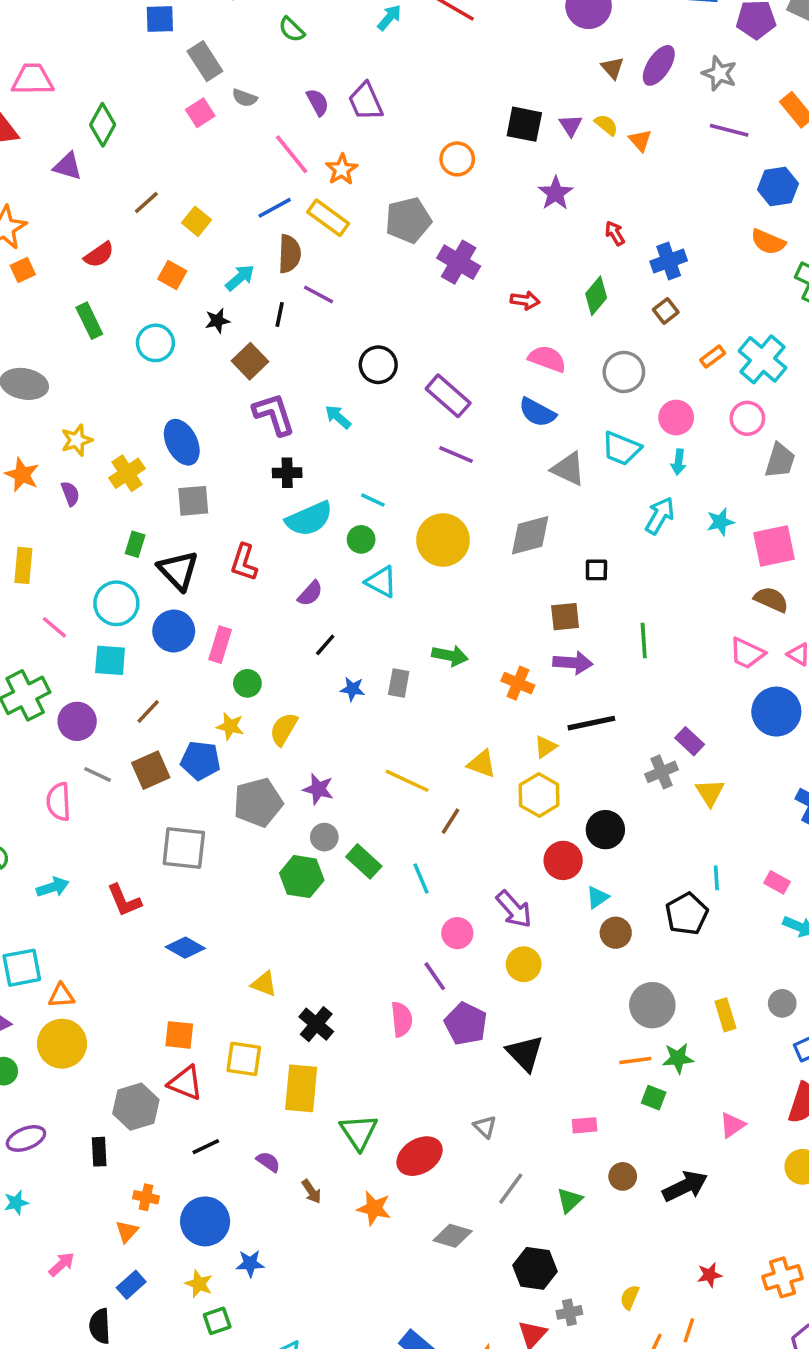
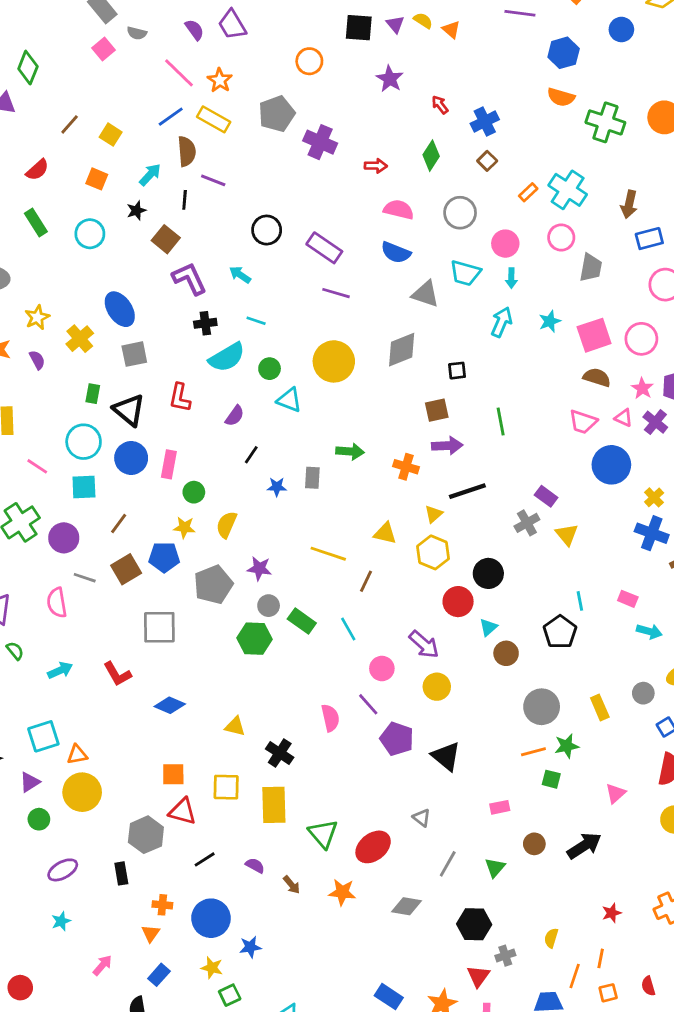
cyan line: (373, 500) -> (256, 321), moved
pink semicircle: (402, 1019) -> (330, 718), moved

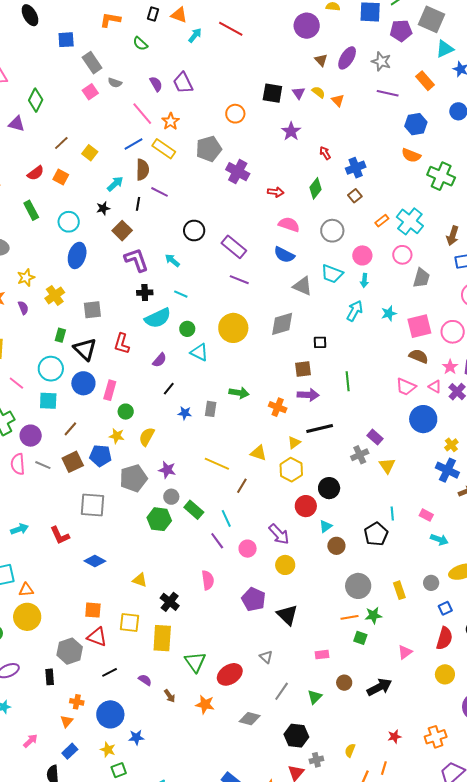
orange square: (97, 179) -> (61, 177), moved
blue ellipse: (120, 309) -> (77, 255), moved, turned 45
pink semicircle: (57, 603) -> (18, 464), moved
purple line: (368, 704) -> (217, 541), moved

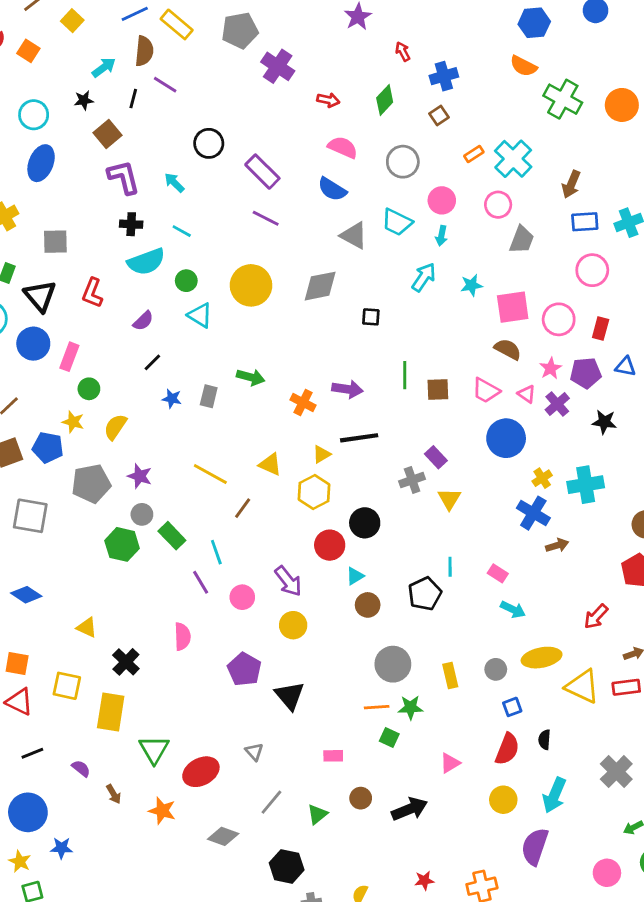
brown square: (303, 369) -> (438, 390), moved

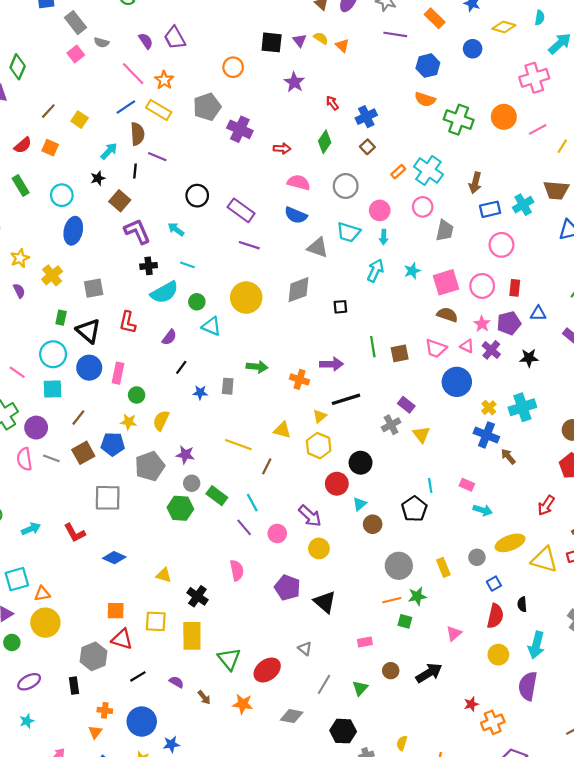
brown arrow: (557, 545) -> (508, 456), turned -105
red star: (424, 880) -> (471, 704), moved

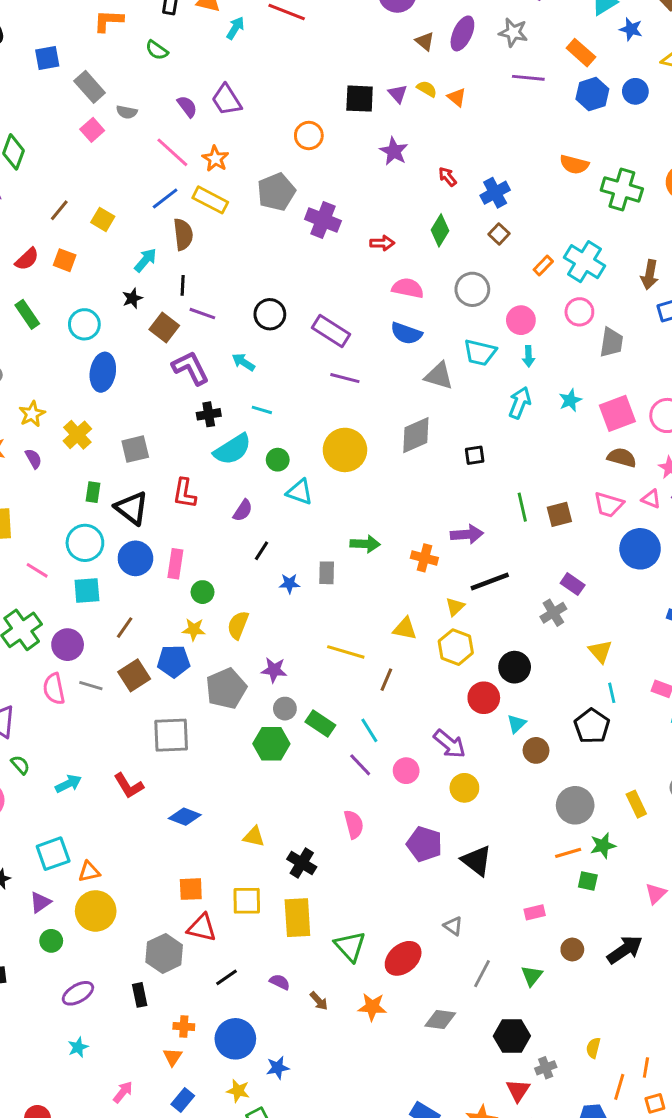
blue hexagon: (428, 66) -> (592, 94), moved
purple line: (157, 157) -> (202, 314), moved
yellow triangle: (421, 434) -> (600, 651), moved

